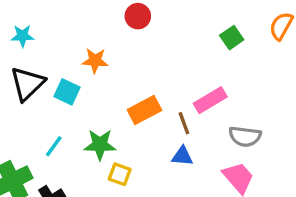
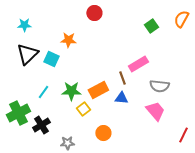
orange rectangle: (144, 110) -> (98, 90), moved
yellow square: (120, 174) -> (83, 109), turned 32

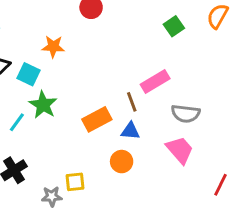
green star: (71, 91) -> (43, 105), moved, turned 30
yellow square: (83, 109) -> (75, 182), moved, turned 32
orange circle: (103, 133) -> (122, 162), moved

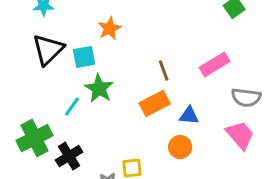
orange star: (53, 47) -> (110, 28), turned -30
cyan square: (29, 74) -> (84, 57), turned -35
brown line: (132, 102) -> (164, 70), moved

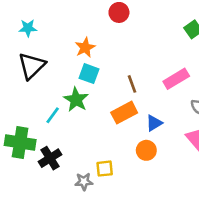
cyan square: (84, 57) -> (89, 74), moved, turned 30
blue triangle: (189, 116) -> (154, 123), turned -36
green cross: (35, 138) -> (20, 143), turned 36

